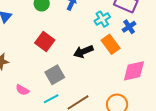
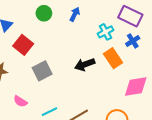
red square: (45, 42) -> (23, 45), moved
gray square: (55, 75) -> (42, 71), moved

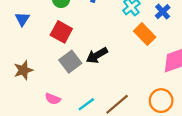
red square: (23, 45) -> (61, 32), moved
black arrow: (85, 64) -> (97, 55), moved

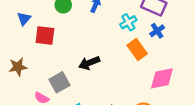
red square: (61, 32) -> (45, 36), moved, turned -30
gray square: (70, 62) -> (59, 82), moved

